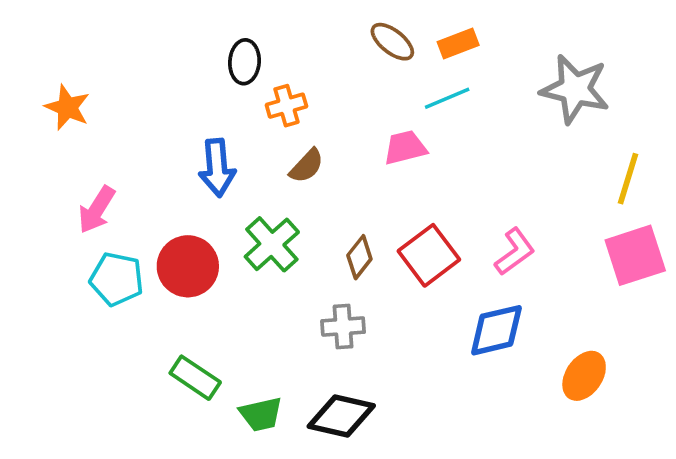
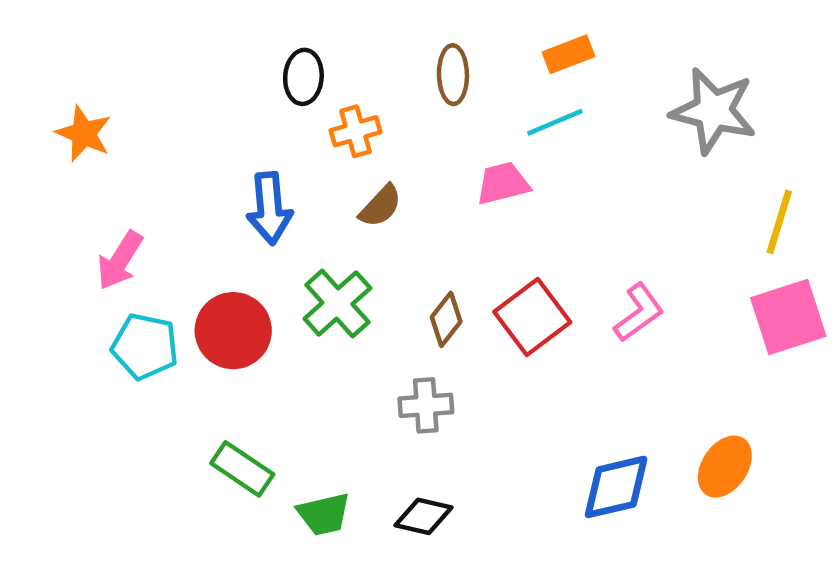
brown ellipse: (392, 42) -> (453, 75), moved, turned 51
blue diamond: (496, 330) -> (616, 487), moved
black diamond: (341, 416) -> (424, 516), size x0.7

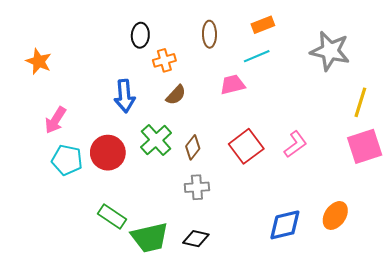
brown diamond: (446, 319) -> (193, 147), moved
green trapezoid: (324, 514) -> (150, 237), size x1.5

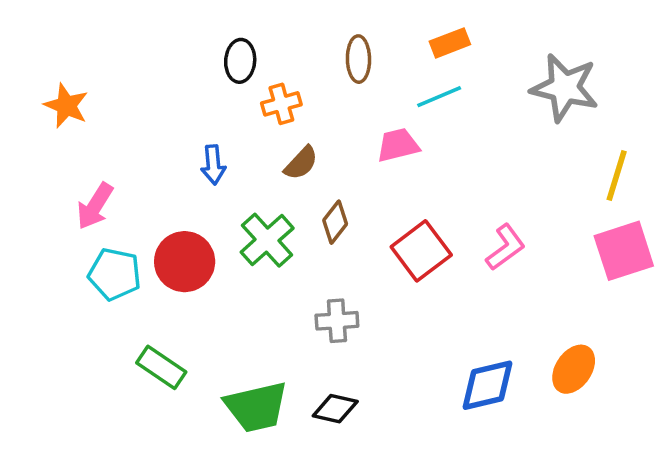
blue arrow: (125, 96) -> (213, 165), size x0.7
brown diamond: (193, 147) -> (335, 222), moved
green rectangle: (112, 217) -> (161, 367), moved

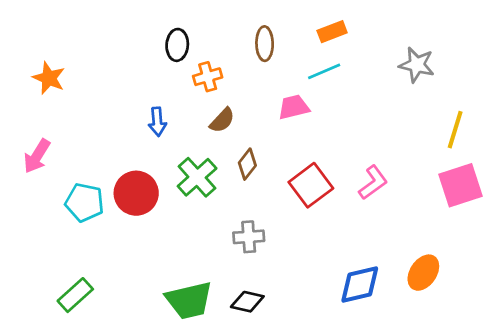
gray star: (565, 88) -> (417, 65), size x0.7
pink arrow: (95, 206) -> (37, 156), moved
green rectangle: (161, 367) -> (75, 295), moved, turned -76

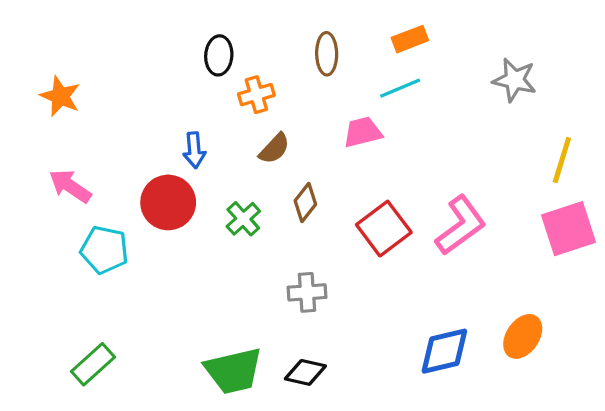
pink arrow: (37, 156) -> (70, 186), moved, turned 92
green cross: (197, 177) -> (243, 219), size x0.7
pink L-shape: (373, 183) -> (461, 225), size x1.4
red circle: (136, 193) -> (168, 202), moved

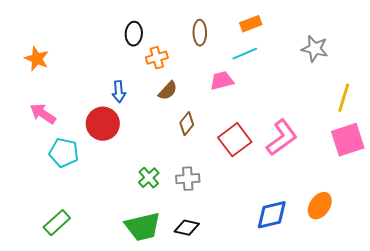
green cross: (243, 219) -> (149, 178), moved

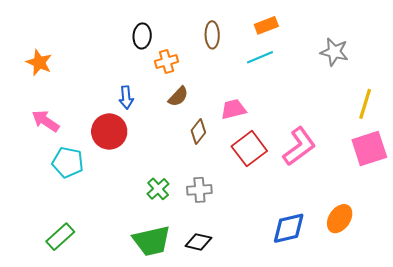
pink trapezoid: (222, 81) -> (233, 109), moved

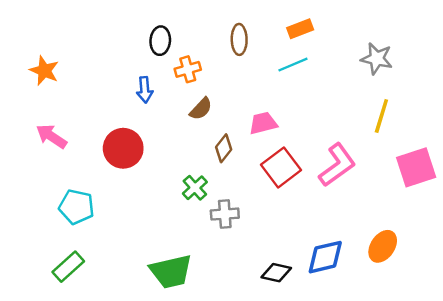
blue arrow: (126, 98) -> (145, 90), moved
yellow line: (365, 104) -> (381, 116), moved
cyan pentagon: (68, 162) -> (77, 207), moved
green cross: (158, 189) -> (195, 188), moved
black diamond: (198, 242) -> (276, 273), moved

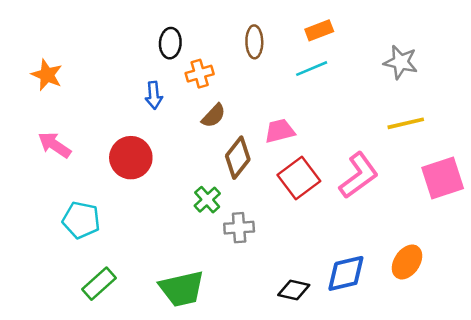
yellow line: (381, 116) -> (406, 123), turned 60
brown diamond: (224, 148) -> (238, 158), size x1.4
green rectangle: (68, 267) -> (99, 284), moved

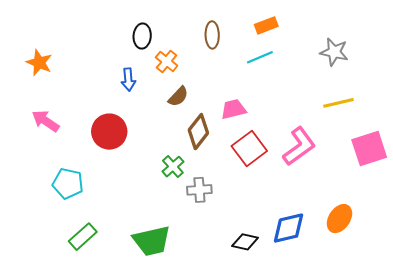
orange cross: (200, 74) -> (167, 62), turned -35

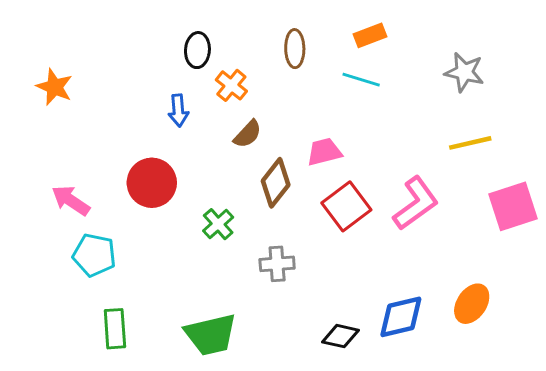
cyan line: (260, 57) -> (361, 80), turned 40
pink arrow: (46, 121) -> (71, 200), moved
green cross: (173, 167) -> (218, 224), moved
green rectangle: (83, 237) -> (115, 329), turned -52

